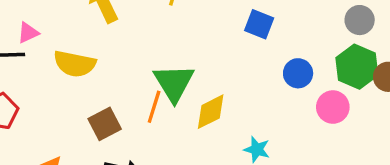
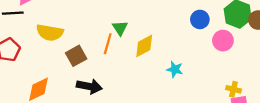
yellow semicircle: (75, 64) -> (50, 32), moved
green triangle: (174, 83) -> (120, 28), size x0.6

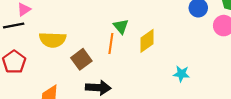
cyan star: (175, 69) -> (181, 74), moved

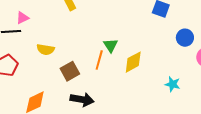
yellow semicircle: (53, 40) -> (46, 49), size x0.7
cyan star: (181, 74) -> (173, 84), moved

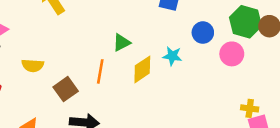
green triangle: (111, 45) -> (122, 42), moved, turned 42
cyan star: (173, 84) -> (172, 56), moved

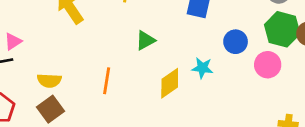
green triangle: (122, 42) -> (145, 40), moved
orange line: (100, 71) -> (107, 81), moved
brown square: (66, 89) -> (51, 109), moved

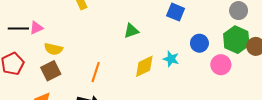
pink triangle: (13, 41) -> (36, 28), moved
orange line: (107, 81) -> (96, 72), moved

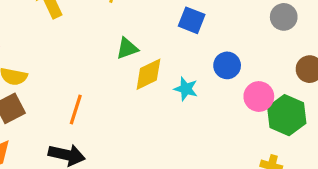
green hexagon: (236, 40) -> (287, 115), moved
yellow diamond: (144, 66) -> (148, 74), moved

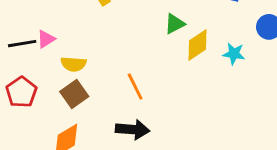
orange line: (76, 109) -> (135, 87), turned -36

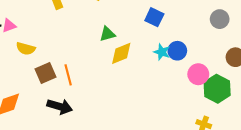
cyan star: (234, 54) -> (162, 52), moved
brown square: (74, 94) -> (45, 73), moved

